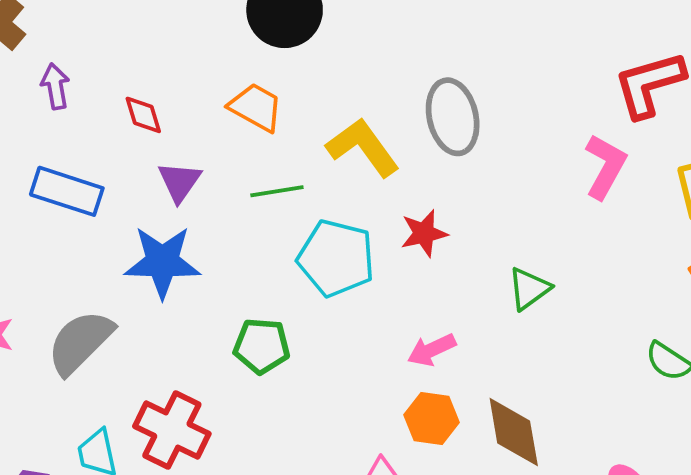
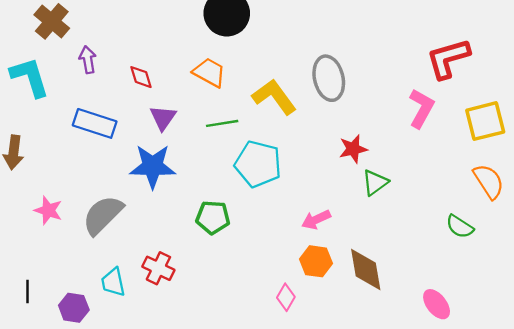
red star: (424, 233) -> (353, 149), moved
red cross: (172, 430) -> (158, 268), size x0.7

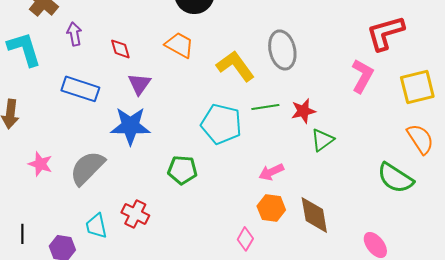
green line: (222, 123) -> (265, 107), moved
green semicircle: (460, 227) -> (395, 178), size x1.5

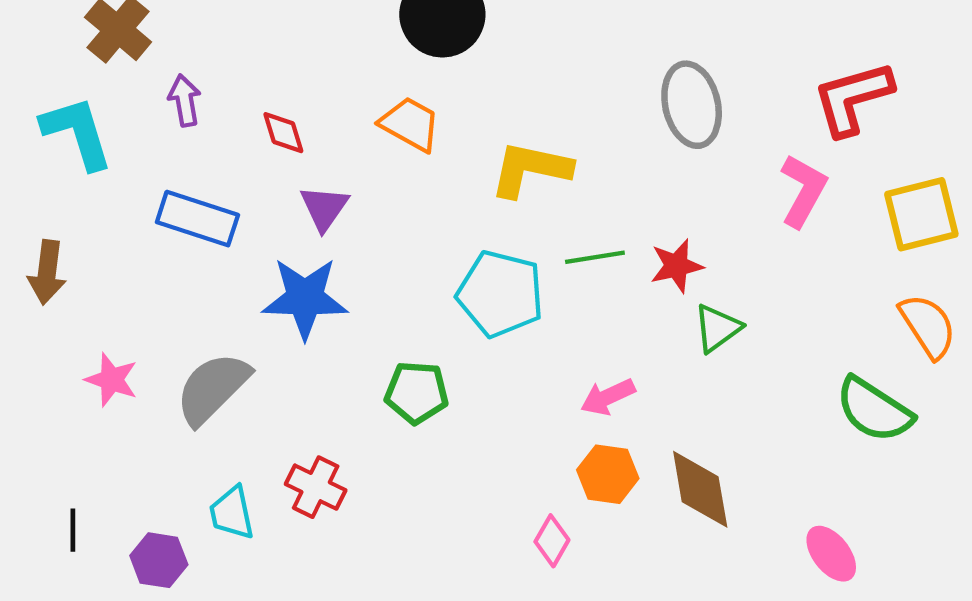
gray ellipse: (282, 50) -> (692, 105), moved
yellow L-shape: (235, 66) -> (530, 169), turned -42

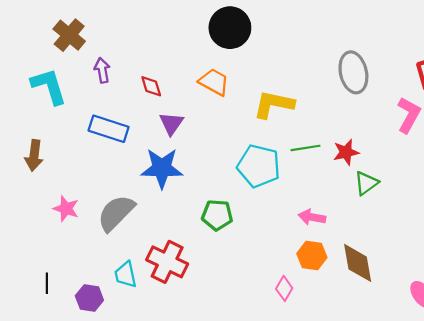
pink arrow: (608, 397) -> (312, 217), turned 35
red cross: (316, 487) -> (167, 262), size x1.4

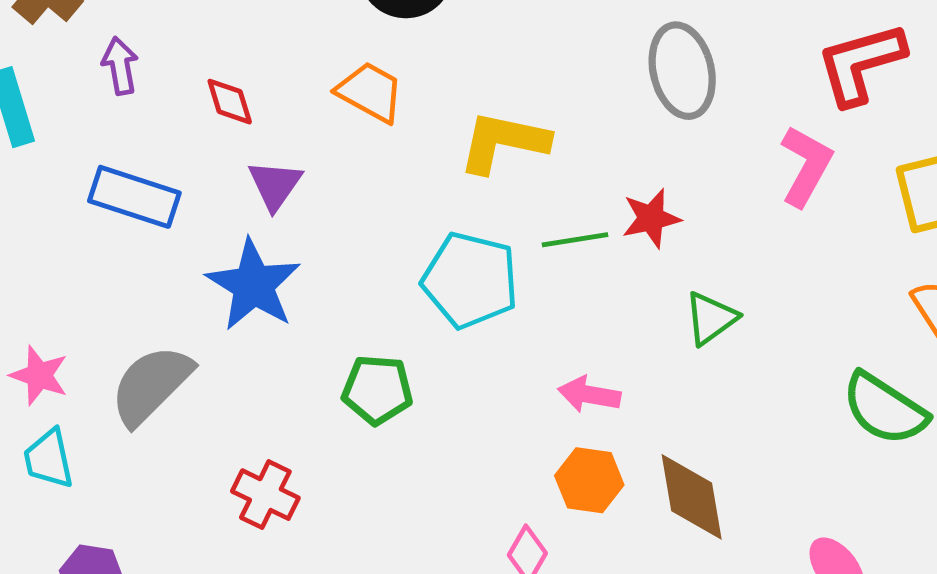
red star: (346, 152) -> (651, 218), moved
blue star: (162, 168) -> (253, 285), turned 30
red cross: (167, 262) -> (265, 495), size x0.7
cyan trapezoid: (126, 275) -> (49, 459), moved

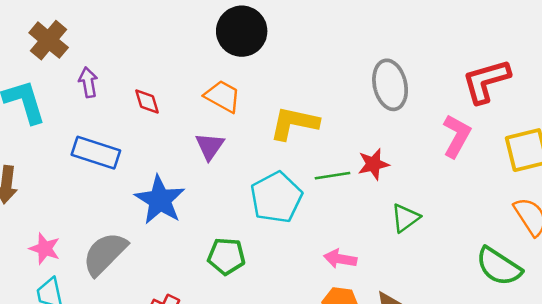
purple triangle: (275, 185) -> (210, 146), moved
cyan pentagon: (470, 280) -> (276, 197), turned 30

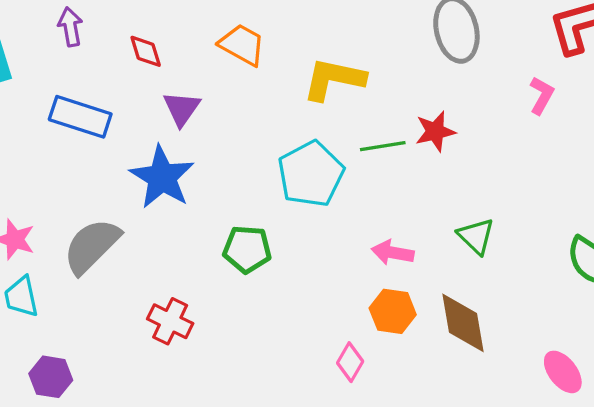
pink L-shape: (457, 136) -> (542, 95), size x0.7
purple triangle: (210, 146) -> (182, 109), moved
green triangle: (405, 218) -> (476, 236), moved, turned -40

